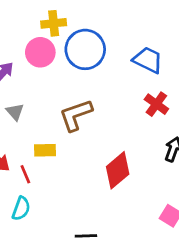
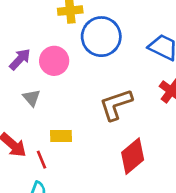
pink circle: (40, 52) -> (54, 61), moved
brown L-shape: (76, 115) -> (116, 104), moved

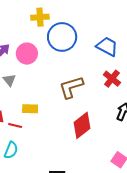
red line: (41, 160) -> (15, 126), turned -56

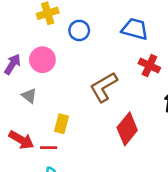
blue circle: (62, 37) -> (79, 30), size x0.6
yellow rectangle: (30, 109) -> (61, 124), turned -63

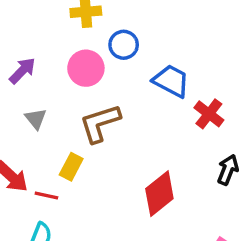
blue trapezoid: (135, 29) -> (171, 81), moved
pink circle: (42, 60) -> (86, 68), moved
brown L-shape: (104, 87) -> (100, 123), moved

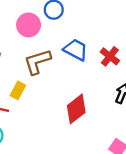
blue trapezoid: (171, 81) -> (76, 50), moved

